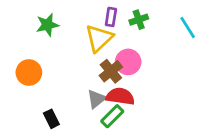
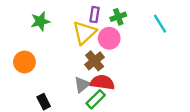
pink circle: (128, 62) -> (109, 38), moved

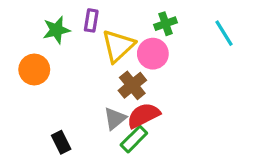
purple rectangle: (95, 15) -> (91, 20), moved
orange circle: (24, 62) -> (34, 70), moved
red semicircle: (102, 82) -> (143, 115), turned -35

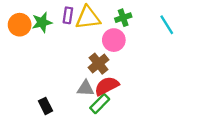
yellow triangle: (118, 46) -> (88, 18), moved, turned 36
orange circle: (34, 70) -> (20, 25), moved
gray triangle: (115, 119) -> (86, 88), turned 42

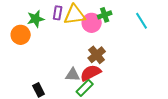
orange circle: (20, 25) -> (21, 35), moved
pink circle: (114, 40) -> (92, 23), moved
brown cross: (98, 64) -> (97, 55), moved

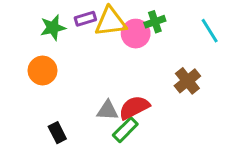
purple rectangle: (58, 13) -> (85, 19), turned 64
orange circle: (21, 35) -> (43, 71), moved
brown cross: (97, 55) -> (187, 81), moved

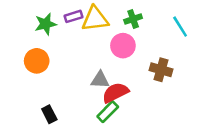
pink circle: (136, 34) -> (123, 46), moved
brown cross: (187, 81) -> (161, 70), turned -35
gray triangle: (108, 110) -> (100, 80), moved

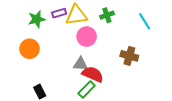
pink circle: (123, 46) -> (87, 37), moved
red semicircle: (115, 93) -> (93, 74), turned 50

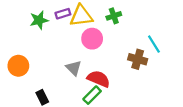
cyan line: (145, 21) -> (154, 44), moved
orange circle: (30, 49) -> (18, 66), moved
gray triangle: (80, 64) -> (74, 68), moved, turned 42

